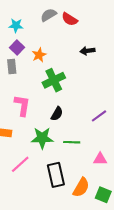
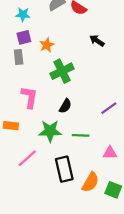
purple square: (17, 48) -> (24, 37), turned 32
black arrow: (87, 51) -> (97, 41), turned 40

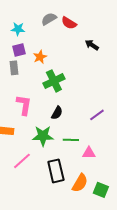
black arrow: (97, 41) -> (92, 45), moved
pink triangle: (110, 153) -> (89, 153), moved

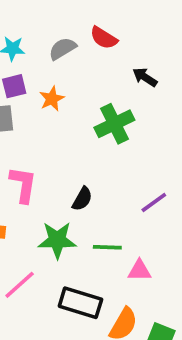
gray semicircle: (49, 19) -> (63, 49), moved
green cross: (54, 81) -> (114, 124), moved
black rectangle: (56, 171) -> (80, 303), turned -60

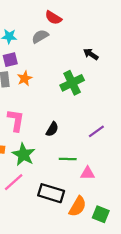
red semicircle: (104, 38) -> (53, 18), moved
orange star: (52, 99) -> (25, 78), moved
green star: (57, 240) -> (24, 155), moved, turned 30

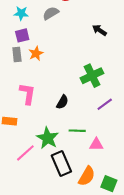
green cross: (72, 83) -> (92, 76), moved
green star: (24, 155) -> (48, 138), moved
black rectangle: (51, 193) -> (61, 163), turned 50

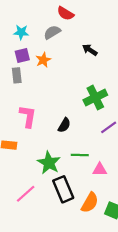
black arrow: (99, 30) -> (90, 50), moved
orange star: (36, 53) -> (43, 60), moved
pink line: (25, 153) -> (26, 194), moved

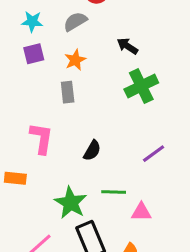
orange star: (43, 60) -> (75, 60), moved
gray rectangle: (17, 75) -> (68, 92), moved
green cross: (95, 98) -> (141, 86), moved

